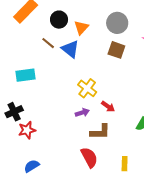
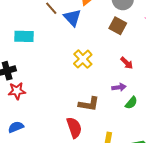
red arrow: (108, 106) -> (127, 63), moved
purple arrow: (82, 113) -> (119, 87), moved

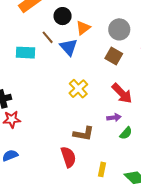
cyan rectangle: (24, 36) -> (25, 53), moved
red arrow: (127, 63) -> (122, 93), size x1.6

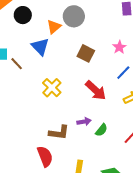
black circle: (63, 16) -> (23, 15), moved
gray circle: (119, 29) -> (74, 16), moved
brown line: (48, 37) -> (17, 64), moved
purple arrow: (114, 117) -> (84, 122), moved

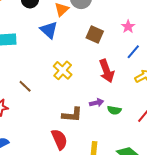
brown line: (17, 64) -> (25, 86), moved
red arrow: (96, 90) -> (107, 71), turned 30
green semicircle: (101, 130) -> (114, 110), turned 64

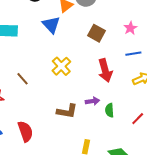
blue line: (133, 52) -> (133, 54), turned 35
green semicircle: (114, 110) -> (109, 110), turned 72
red semicircle: (59, 139) -> (25, 131), moved

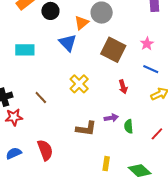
brown square: (97, 33) -> (113, 50), size x1.4
blue line: (133, 54) -> (151, 69), turned 35
red arrow: (105, 70) -> (123, 87), size x0.6

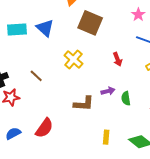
blue triangle: (68, 43) -> (45, 28), moved
brown square: (113, 50) -> (90, 23), moved
red semicircle: (45, 150) -> (44, 128), turned 60

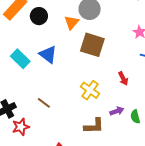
cyan rectangle: (17, 30) -> (20, 59), turned 54
yellow cross: (73, 59) -> (90, 90), moved

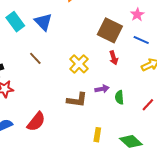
brown square: (92, 45) -> (110, 30), moved
brown line: (44, 103) -> (35, 58), moved

